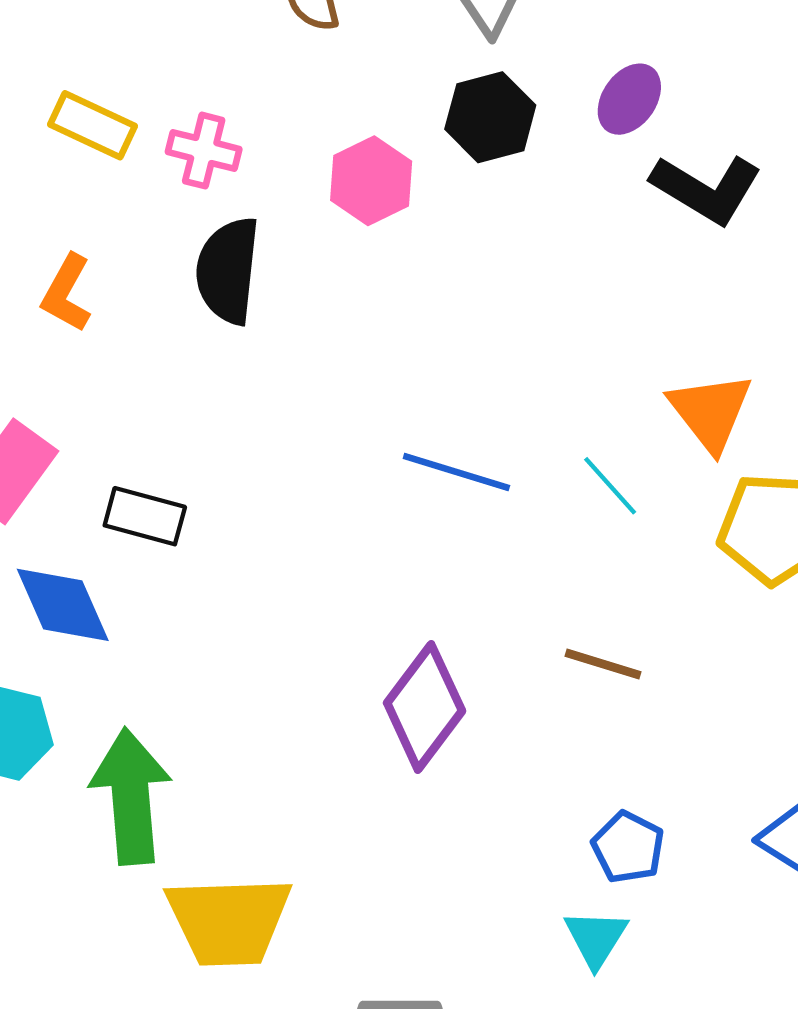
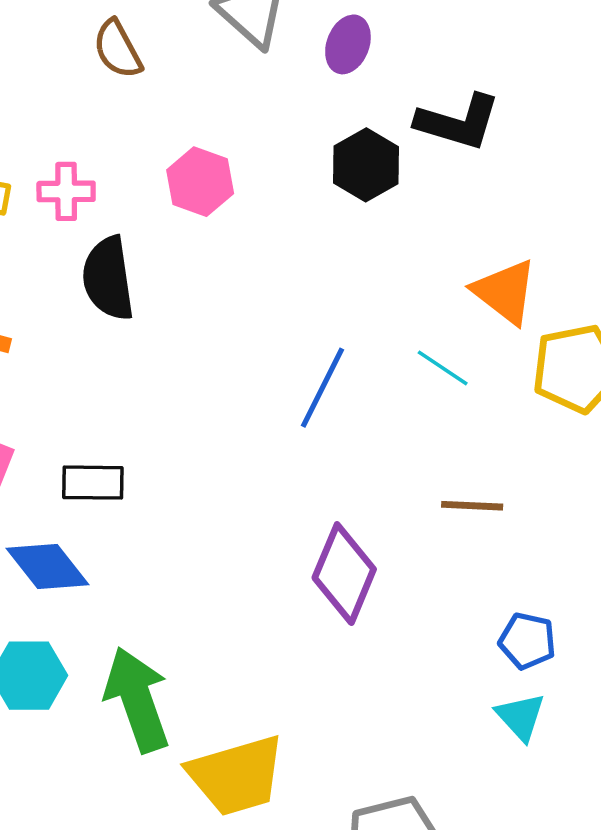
purple ellipse: (629, 99) -> (348, 44), moved
black hexagon: (490, 117) -> (366, 165), moved
blue line: (456, 472) -> (322, 388), turned -66

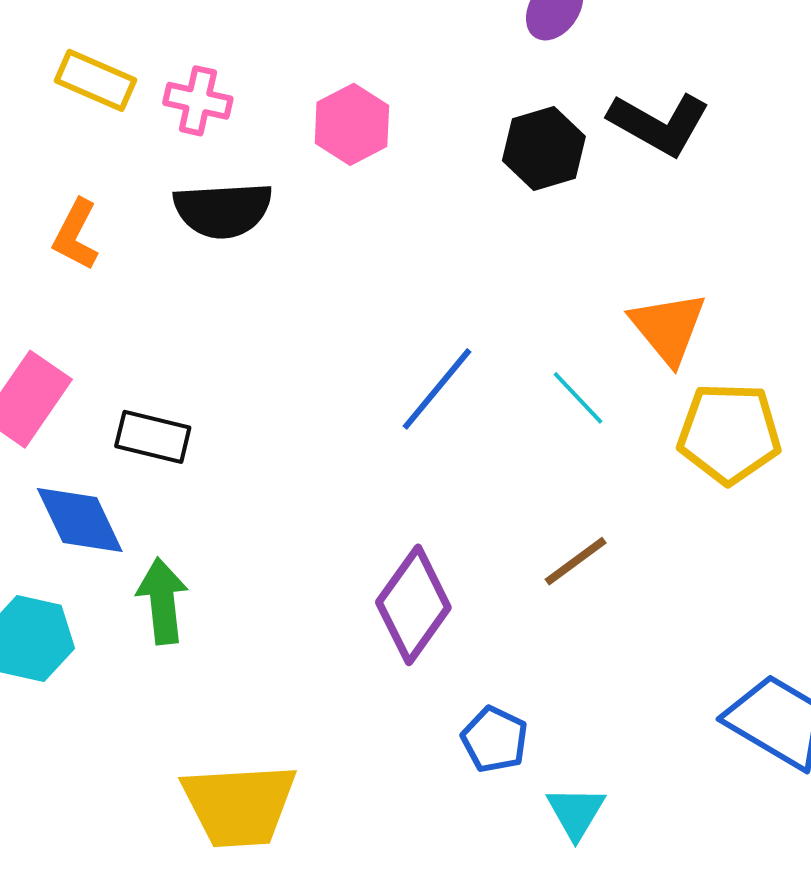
black semicircle: (108, 278) -> (223, 210), turned -98
brown line: (472, 506) -> (576, 561), turned -52
blue pentagon: (527, 641) -> (495, 740), moved
green arrow: (137, 700) -> (162, 601), moved, size x0.7

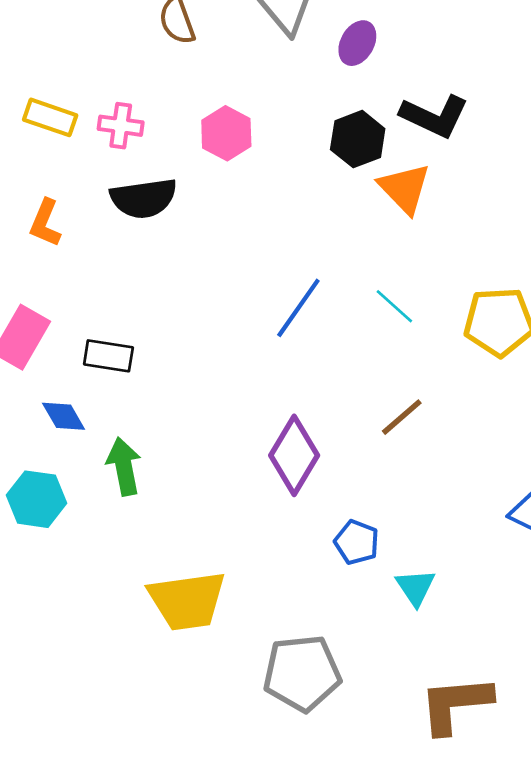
orange triangle: (668, 328) -> (405, 188), moved
blue diamond: (80, 520) -> (64, 416), size x0.7

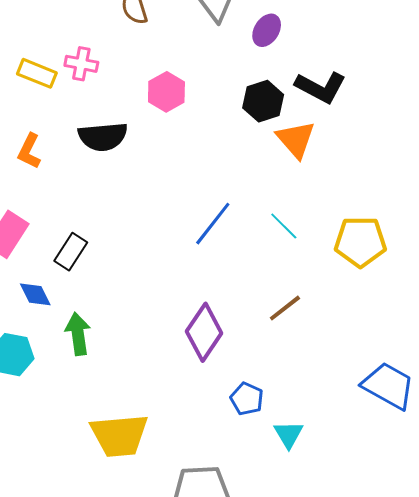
pink cross: (121, 126) -> (81, 64), moved
black rectangle: (108, 356) -> (71, 252), turned -69

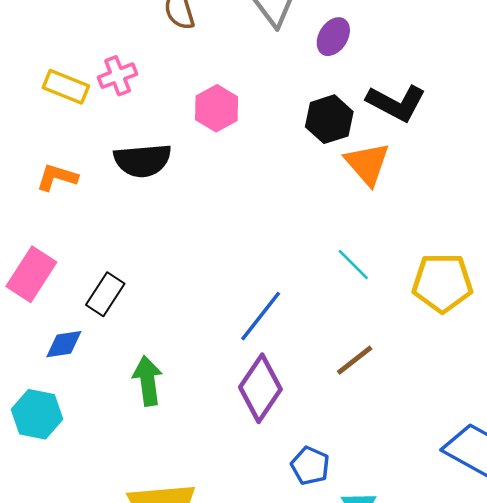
pink cross: (81, 64) -> (118, 76), turned -32
orange L-shape: (29, 151) -> (57, 177), turned 81
blue line: (213, 224) -> (261, 316), moved
blue diamond: (35, 294) -> (64, 344), turned -72
green arrow: (78, 334) -> (148, 381), moved

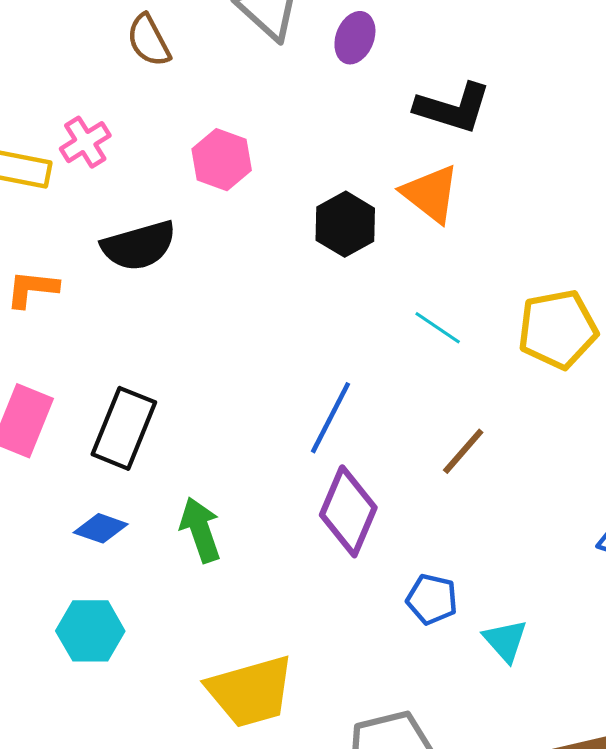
black hexagon: (329, 119) -> (345, 224), moved
black rectangle: (105, 294) -> (124, 428), size x1.4
blue diamond: (64, 344) -> (101, 528), moved, turned 39
cyan hexagon: (37, 414) -> (90, 631), moved

